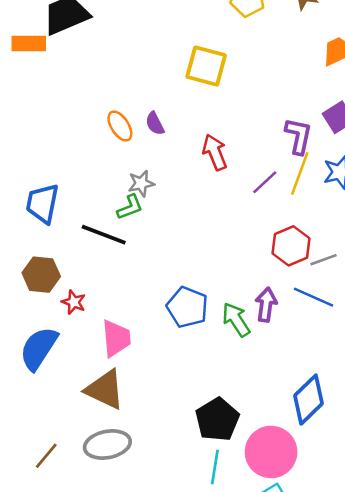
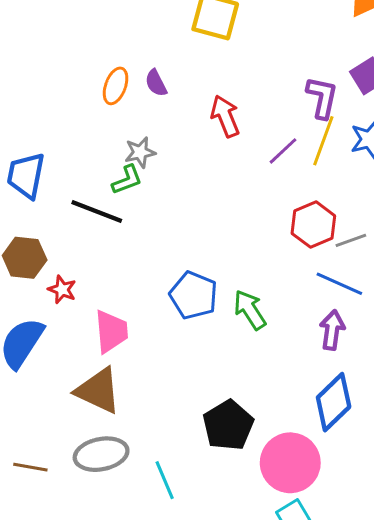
orange ellipse: (120, 126) -> (116, 86), turned 52
purple arrow: (266, 305) -> (332, 330), moved
brown line: (46, 456) -> (30, 467), turned 60
cyan line: (215, 467) -> (165, 480), moved, turned -32

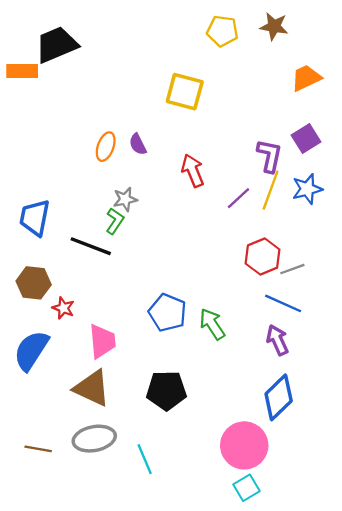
green L-shape: (127, 180) -> (115, 221), turned -35
purple arrow: (332, 330) -> (277, 340), turned -32
black pentagon: (228, 425) -> (166, 390), moved, turned 30

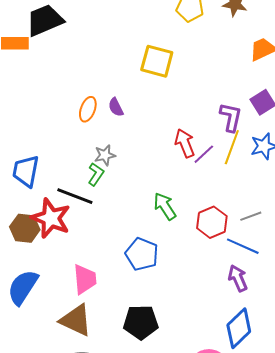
red arrow: (193, 171) -> (185, 143), moved
red hexagon: (263, 257) -> (212, 222), moved
red star: (63, 308) -> (51, 218), moved, size x2.0
green arrow: (212, 324) -> (165, 206), moved

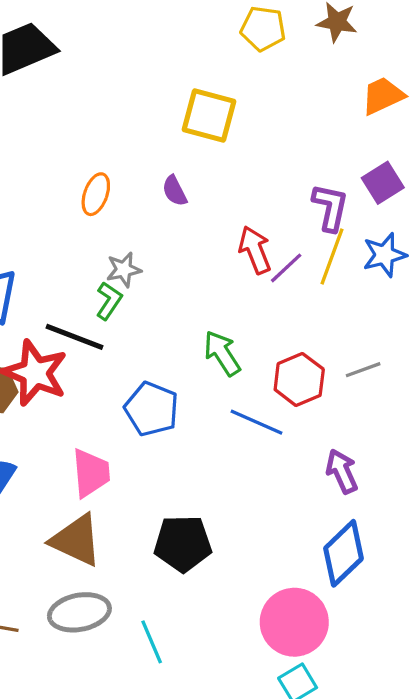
purple semicircle: (116, 107) -> (175, 191), moved
blue line: (243, 246) -> (257, 422), moved
blue pentagon: (142, 254) -> (152, 409), moved

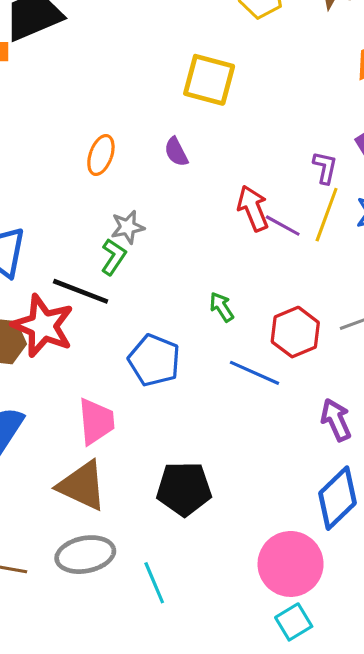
purple L-shape: (330, 207) -> (325, 168), size x0.7
purple line: (286, 268) -> (283, 226), turned 72
green arrow: (222, 353) -> (222, 307), size x0.7

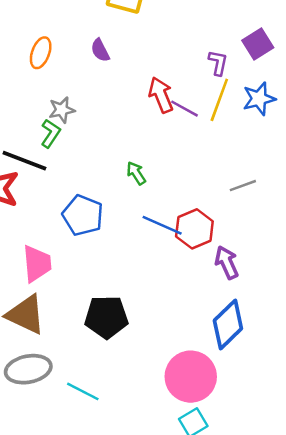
red hexagon: (295, 332) -> (194, 229), moved
cyan line: (154, 583) -> (83, 391), turned -40

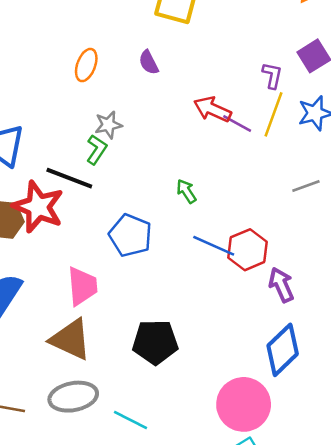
red arrow: (161, 95) -> (212, 109), turned -44
gray line: (243, 186) -> (306, 186), moved

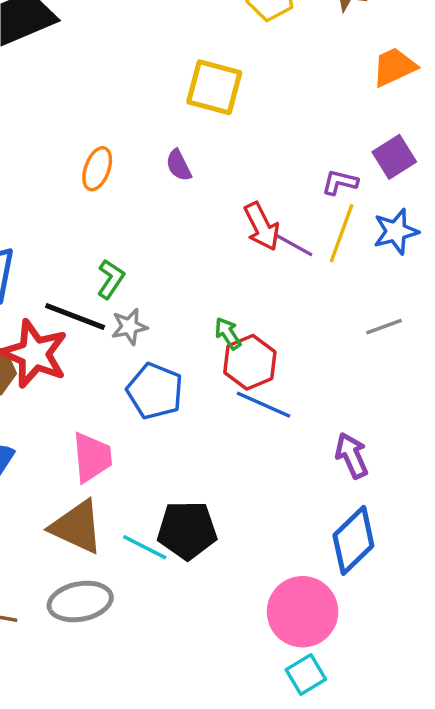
purple L-shape: (272, 75) -> (340, 182), turned -88
red arrow: (212, 109) -> (262, 226), turned -141
gray star: (108, 125) -> (129, 327), moved
red hexagon: (247, 250) -> (250, 362), moved
cyan line: (130, 420) -> (145, 547), moved

